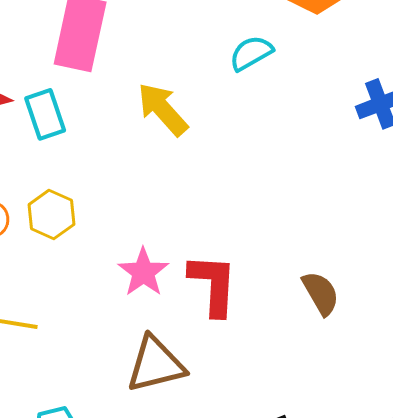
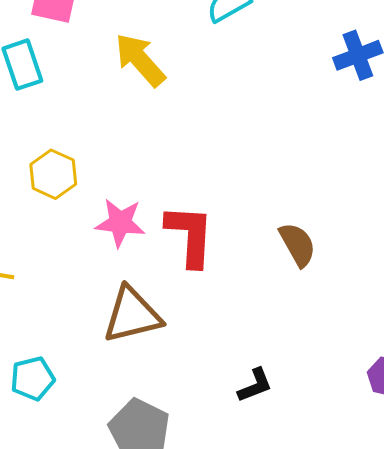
yellow hexagon: (51, 215) -> (53, 174), moved
pink star: (143, 272) -> (120, 223), turned -30

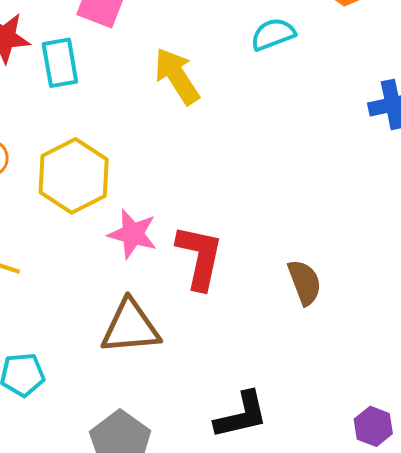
yellow hexagon: (53, 174) -> (74, 176), size x1.5
black L-shape: (255, 385) -> (241, 415), size x1.5

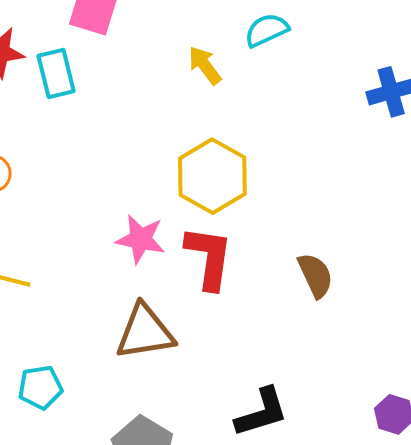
yellow arrow: (177, 76) -> (205, 65), moved, size x0.7
yellow hexagon: (74, 176) -> (212, 176), moved

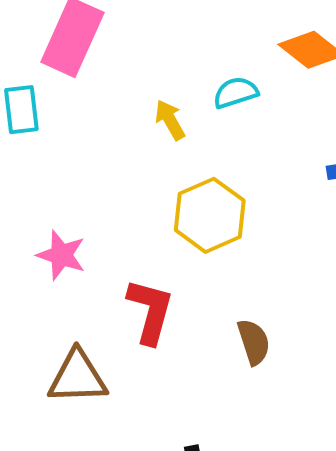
yellow hexagon: (212, 176) -> (210, 215), moved
pink star: (141, 239) -> (61, 255), moved

